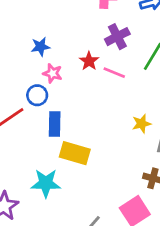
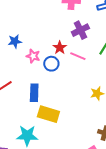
blue star: (40, 47) -> (15, 41), moved
blue circle: (37, 95) -> (51, 64), moved

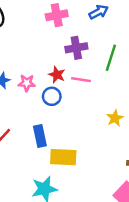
purple cross: (80, 30) -> (76, 48), turned 30
pink star: (33, 56) -> (27, 83), moved

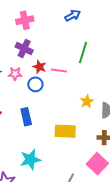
pink cross: (57, 15) -> (25, 20), moved
purple cross: (76, 48) -> (24, 48), moved, turned 36
yellow rectangle: (63, 157) -> (65, 131), moved

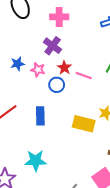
yellow rectangle: (65, 131) -> (84, 124), moved

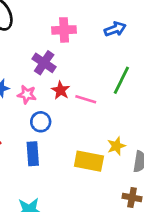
pink cross: (59, 17) -> (64, 30), moved
blue circle: (57, 85) -> (41, 122), moved

